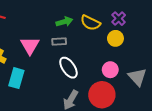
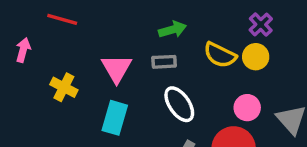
yellow semicircle: (90, 23) -> (220, 55), moved
cyan rectangle: (16, 78) -> (115, 118), moved

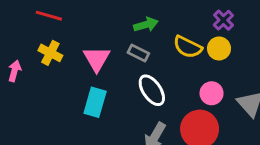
pink arrow: (23, 50) -> (15, 71), moved
gray rectangle: (164, 62) -> (138, 53), turned 30
yellow cross: (64, 87) -> (50, 53), moved

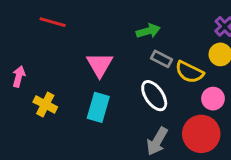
yellow semicircle: (188, 47) -> (189, 72), moved
yellow cross: (50, 53) -> (45, 104), moved
gray rectangle: (138, 53) -> (162, 59), moved

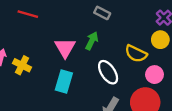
green arrow: (148, 31) -> (92, 41), moved, turned -48
gray rectangle: (162, 59) -> (102, 13), moved
yellow cross: (45, 104) -> (22, 65), moved

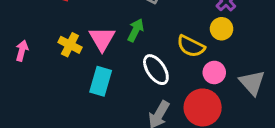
yellow cross: (22, 65) -> (70, 45), moved

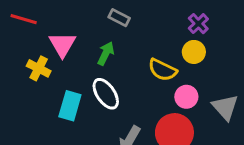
pink triangle: (102, 39) -> (62, 45), moved
white ellipse: (156, 70) -> (106, 94), moved

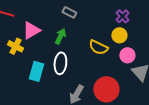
pink triangle: (62, 45) -> (31, 30), turned 30
white ellipse: (106, 94) -> (60, 63), turned 40
pink circle: (186, 97) -> (127, 55), moved

